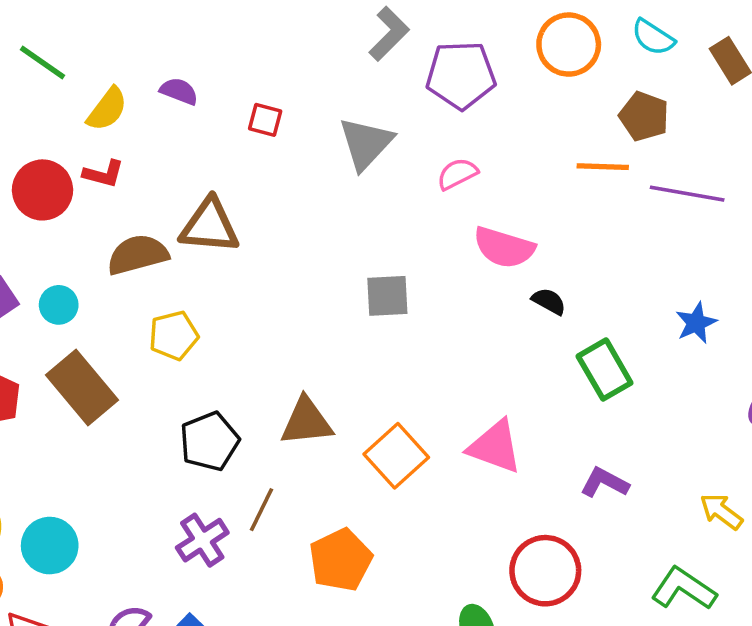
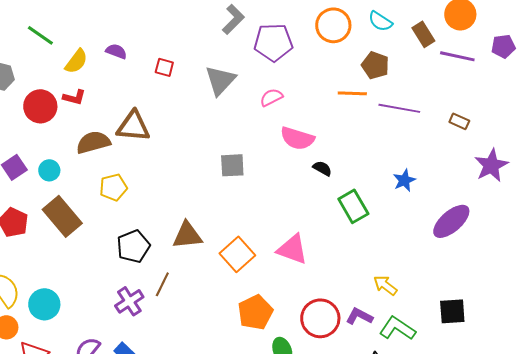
purple L-shape: (605, 483) -> (359, 316), moved
yellow arrow: (721, 511) -> (385, 285), moved
orange pentagon: (341, 560) -> (255, 312), moved

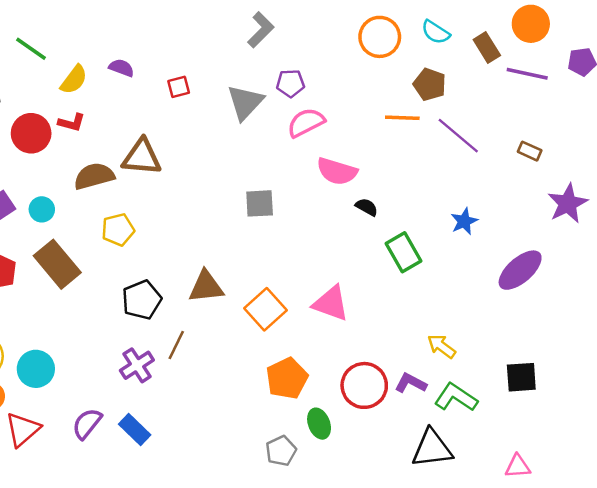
purple pentagon: (273, 42) -> (290, 83), moved, size x0.6
red square: (164, 67) -> (179, 87), turned -30
pink semicircle: (271, 97) -> (306, 123), size x1.4
purple line: (399, 108) -> (458, 136), turned 30

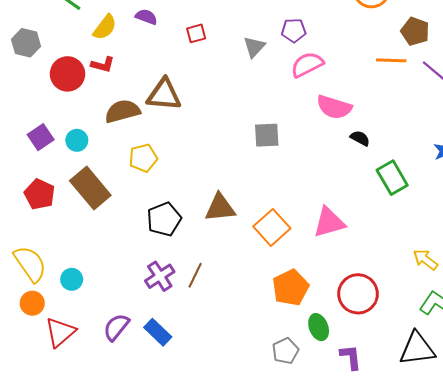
gray triangle: (245, 102) -> (254, 47), size x0.7
pink triangle: (331, 303) -> (329, 222), turned -36
brown line: (176, 345) -> (195, 275), moved
cyan circle: (36, 369) -> (72, 279), size x0.7
purple L-shape: (411, 383) -> (351, 357), moved, turned 56

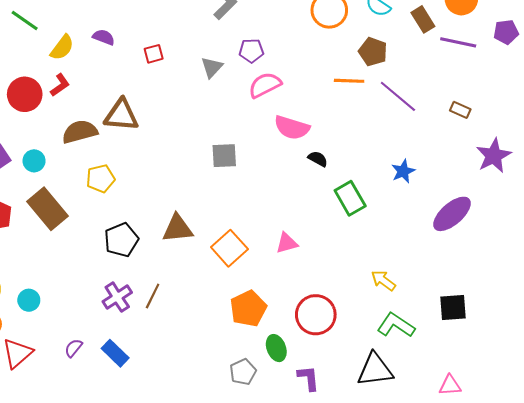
red L-shape: (103, 65) -> (60, 85), turned -50
pink triangle: (329, 222) -> (287, 243), size x0.7
purple semicircle: (116, 327) -> (74, 348), size x0.7

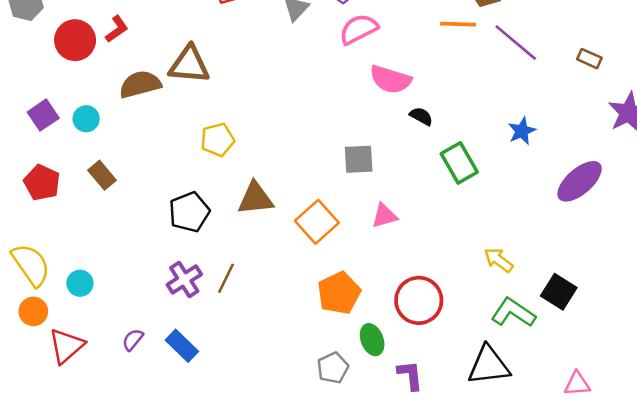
gray square: (224, 156) -> (359, 159), moved
yellow pentagon: (101, 179) -> (217, 140), moved
brown rectangle: (48, 209) -> (102, 175), size x0.6
black square: (453, 307) -> (559, 292), moved, turned 36

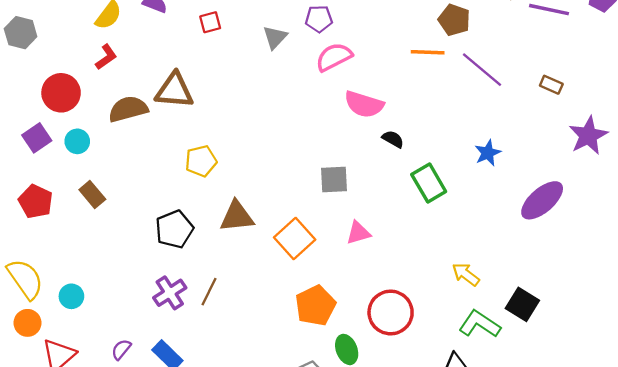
red circle: (75, 40) -> (61, 93), moved

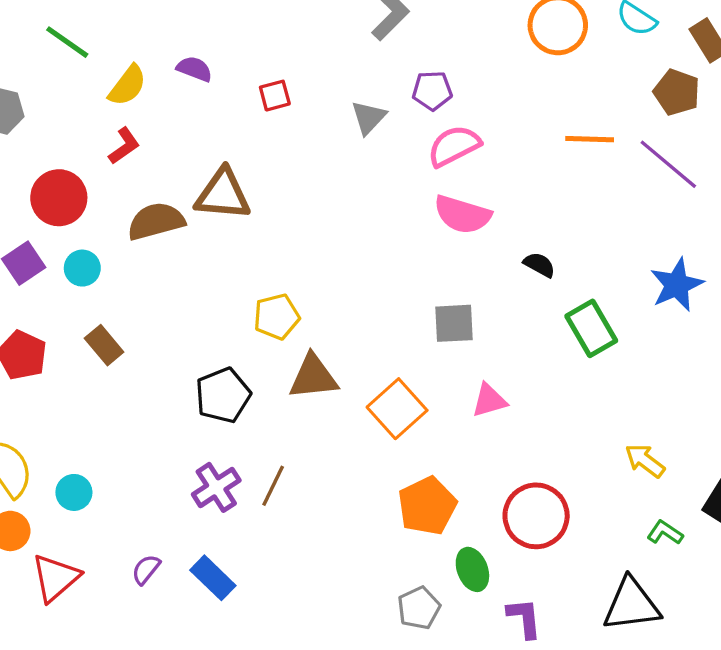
brown pentagon: (454, 20) -> (677, 92), moved
pink semicircle: (364, 104) -> (462, 214), moved
blue star: (488, 153) -> (677, 285), size x1.4
yellow pentagon: (201, 161) -> (277, 317), moved
green L-shape: (480, 324) -> (665, 533), size x0.6

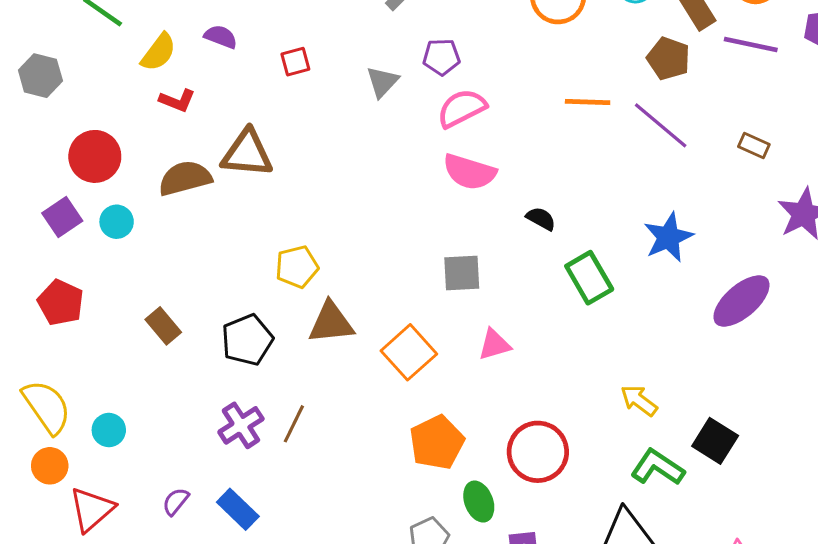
red L-shape: (124, 146) -> (177, 100), moved, turned 57
brown rectangle: (104, 345) -> (163, 326), moved
green L-shape: (665, 533) -> (658, 467), size x1.6

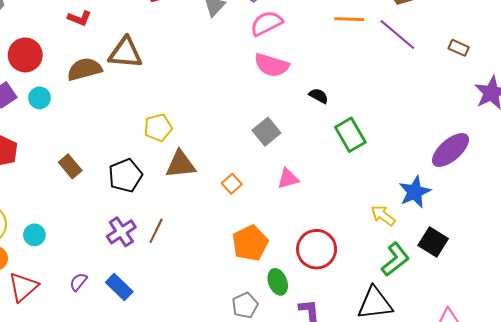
blue star: (668, 237) -> (415, 192), moved
gray square: (462, 273) -> (266, 132), turned -36
orange square: (409, 352) -> (232, 184), size x0.6
green L-shape: (658, 467) -> (395, 259), turned 108

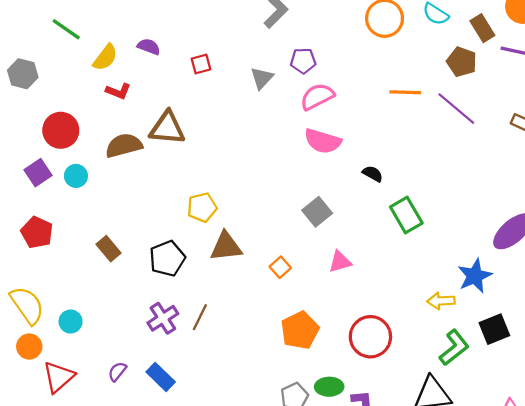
yellow arrow: (383, 215) -> (441, 301), turned -40
black square: (433, 242) -> (494, 329), turned 36
green ellipse: (278, 282) -> (329, 387), moved, turned -70

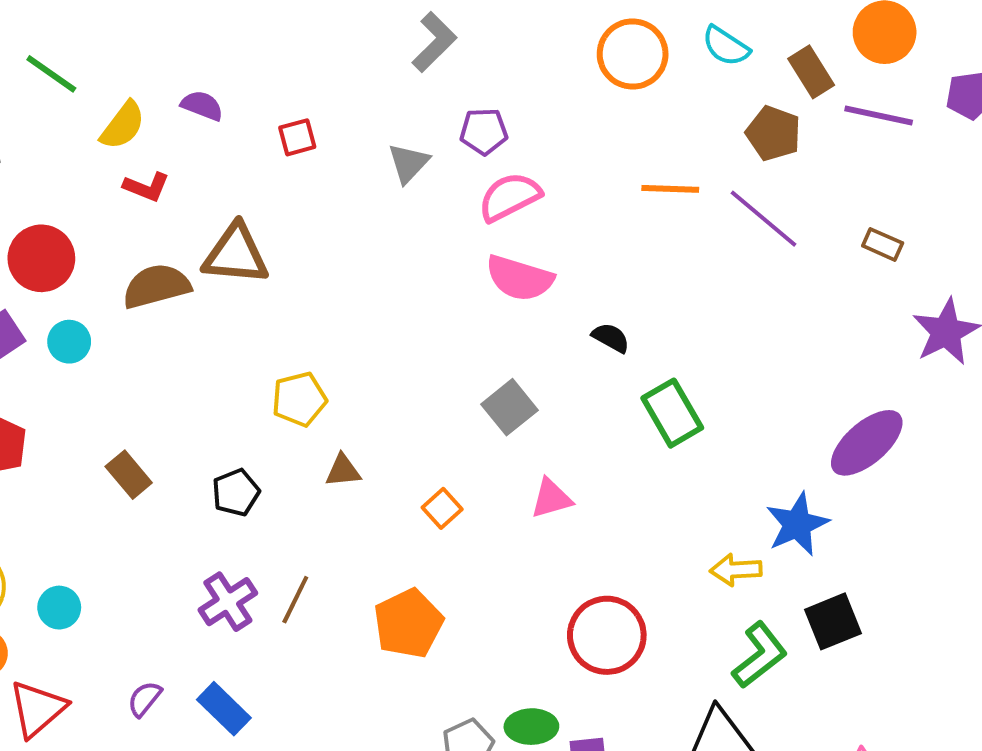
brown triangle: (226, 247) -> (343, 471), size x0.6
black pentagon: (167, 258) -> (236, 492), size x0.7
orange pentagon: (300, 330) -> (408, 623), moved

